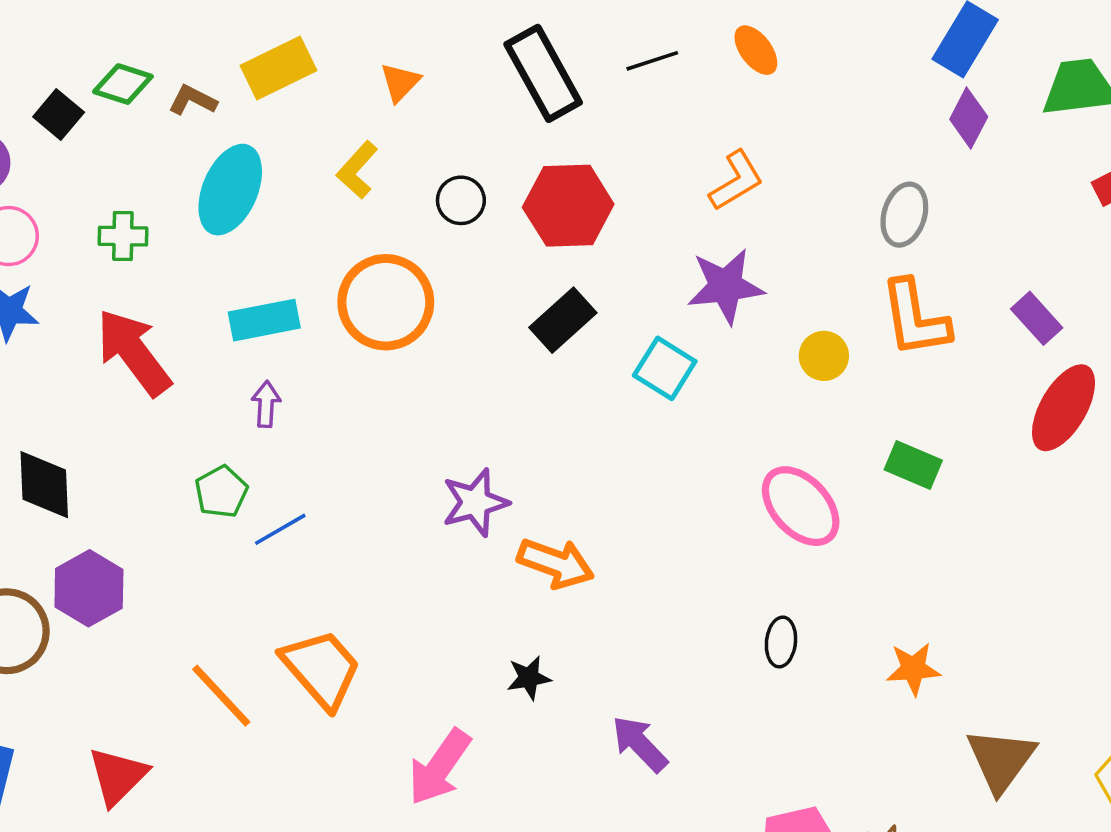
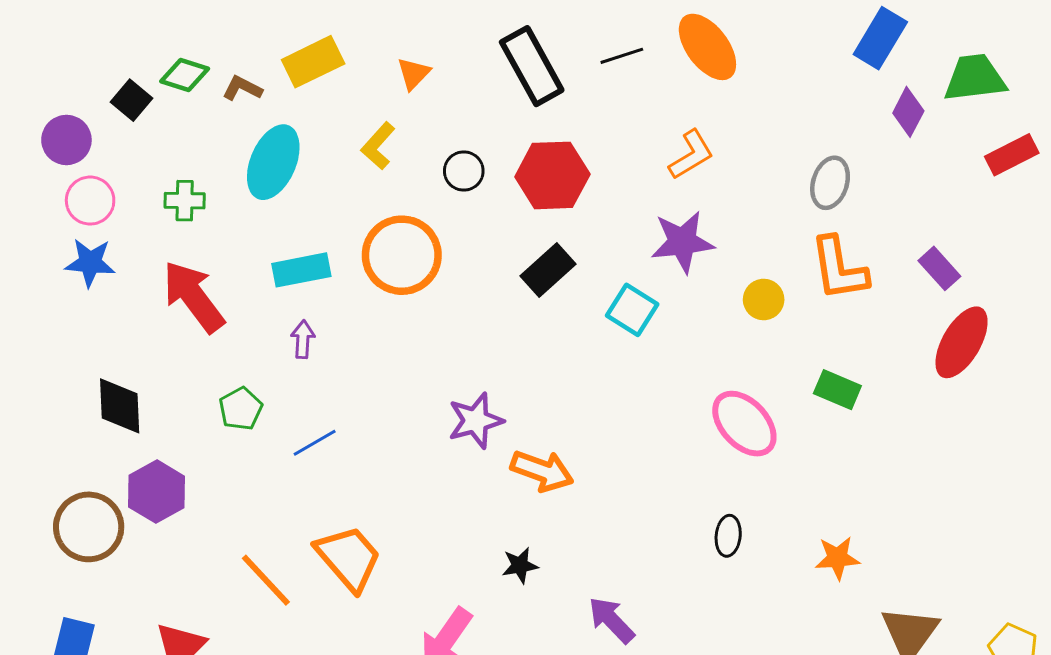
orange ellipse: (756, 50) -> (707, 47), size x1.6
purple diamond: (969, 118) -> (908, 112), moved
green pentagon: (221, 492) -> (241, 409), moved

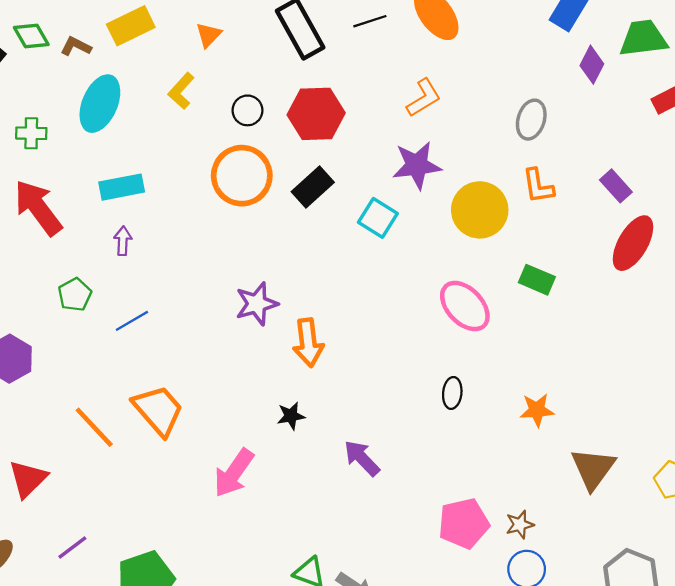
green diamond: (185, 75) -> (31, 36), turned 42
orange circle: (402, 255) -> (242, 176), moved
orange L-shape: (839, 268) -> (538, 186), size x0.7
yellow circle: (764, 299) -> (480, 210), size x1.8
orange arrow: (542, 471) -> (308, 343), turned 63

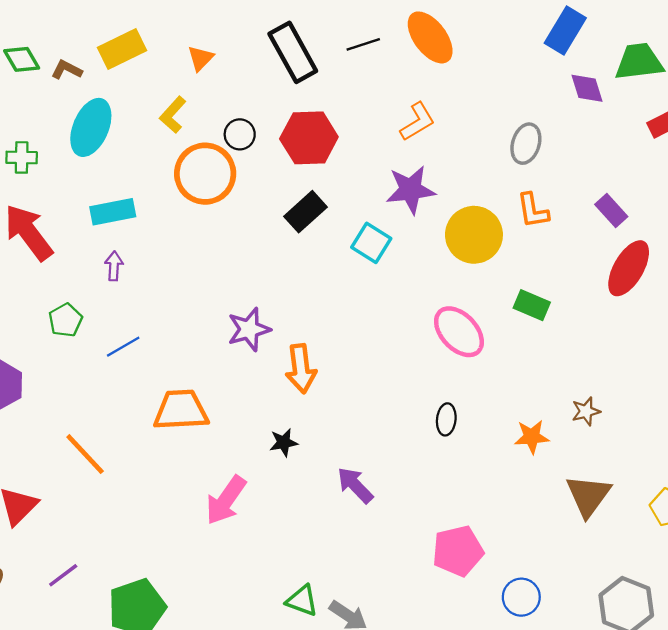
purple diamond: (592, 65) -> (587, 88), turned -45
orange circle: (242, 176) -> (205, 174), moved
orange trapezoid: (158, 410) -> (181, 410), moved, turned -52
brown star: (520, 525) -> (586, 411), moved

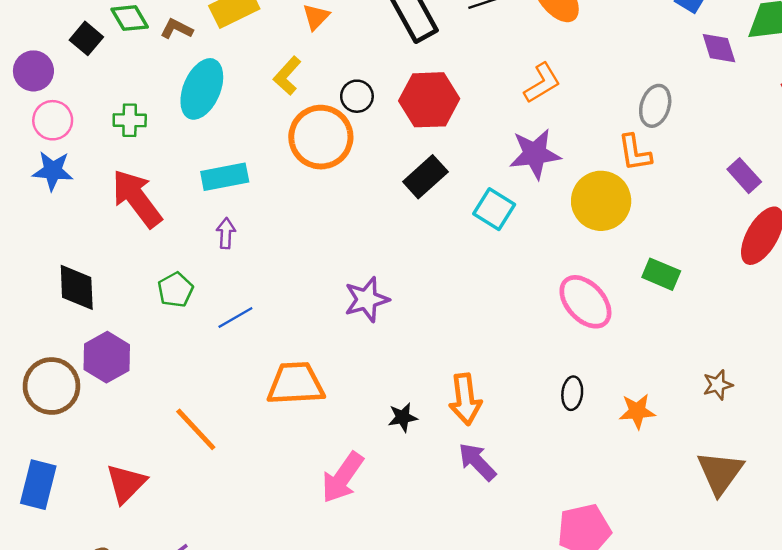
orange L-shape: (533, 211) -> (635, 153), moved
orange arrow: (301, 369) -> (465, 399), moved
orange star: (532, 437) -> (637, 411), moved

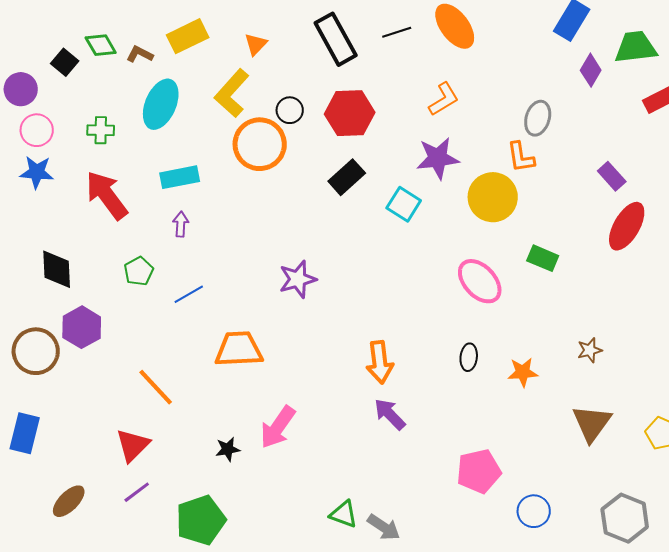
purple diamond: (719, 48) -> (591, 70), turned 48
yellow L-shape: (287, 76) -> (232, 93), size x1.5
black star: (403, 417) -> (228, 449), moved
red triangle: (126, 483) -> (133, 445), moved

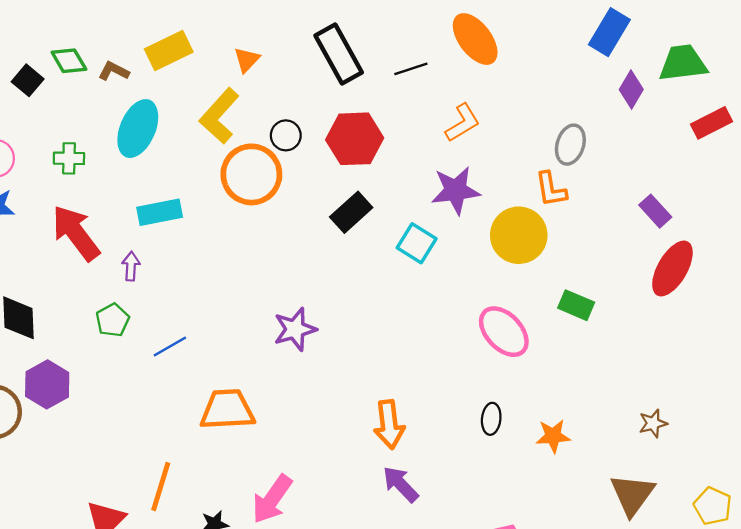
black line: (397, 32) -> (411, 69), moved
purple arrow: (181, 224) -> (131, 266), moved
brown star: (590, 350) -> (653, 423), moved
orange line: (156, 387) -> (161, 486), moved, turned 60

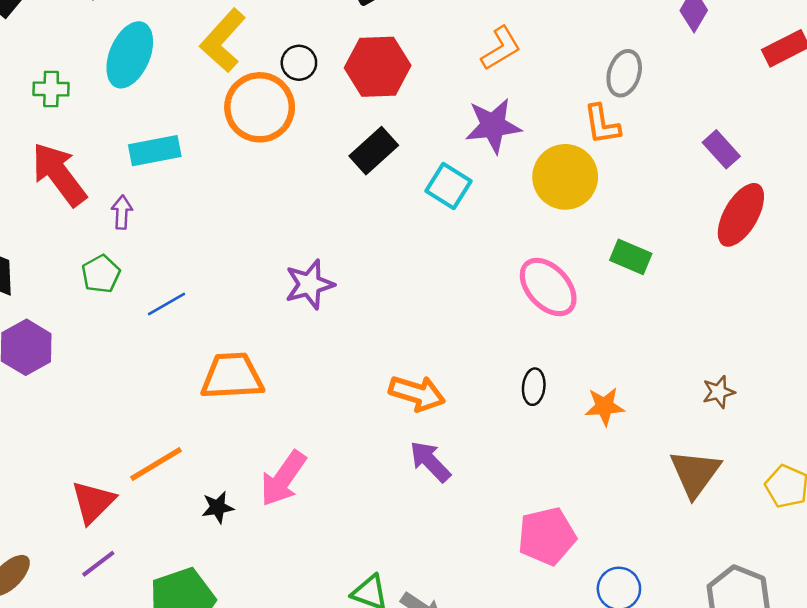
orange arrow: (389, 425) -> (417, 393), turned -66
orange line: (161, 486) -> (156, 464), turned 42

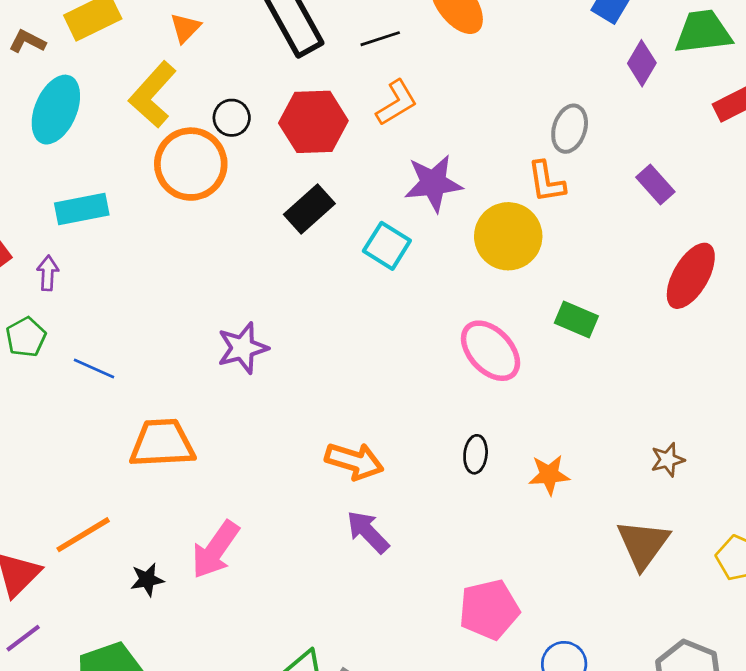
orange L-shape: (501, 48) -> (397, 103), moved
purple rectangle: (721, 149) -> (655, 184), moved
blue line: (166, 304) -> (94, 368), turned 54

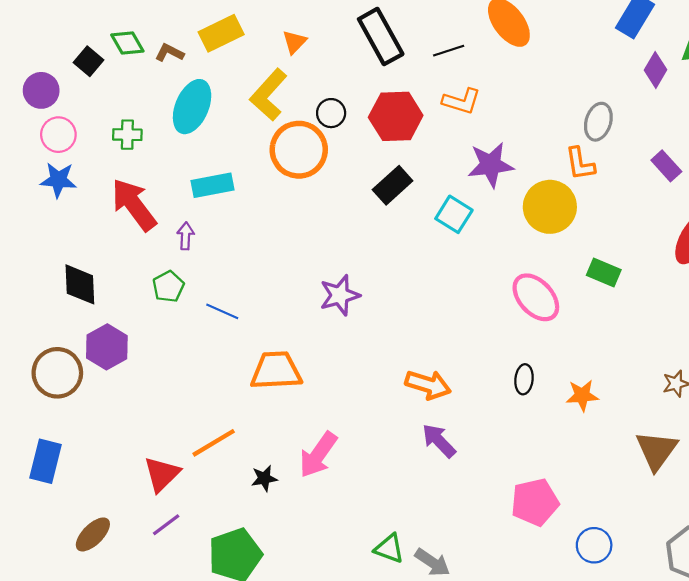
orange L-shape: (397, 103) -> (461, 101), turned 48

